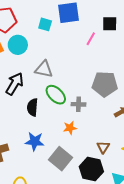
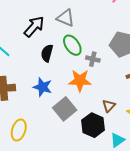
orange star: (70, 128) -> (80, 81), size x1.6

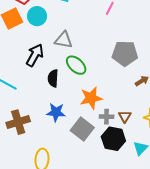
gray cross: (93, 59) -> (107, 117), moved

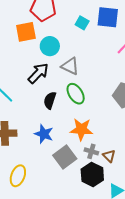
cyan circle: (37, 16) -> (50, 46), moved
brown triangle: (125, 116) -> (109, 156), turned -32

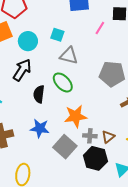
cyan square: (82, 23) -> (57, 35), moved
gray triangle: (70, 66) -> (69, 56), moved
brown triangle: (109, 156) -> (108, 137), turned 48

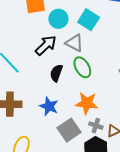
cyan square: (57, 35) -> (89, 20), size x1.5
gray triangle: (69, 56) -> (74, 43), moved

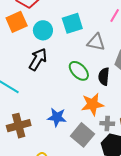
cyan square: (89, 20) -> (72, 23), turned -35
gray triangle: (74, 43) -> (96, 42), moved
black semicircle: (56, 73) -> (104, 77), moved

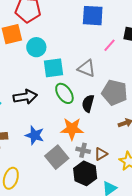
cyan square: (72, 23) -> (53, 68), moved
black arrow: (38, 59) -> (25, 97), moved, turned 40

